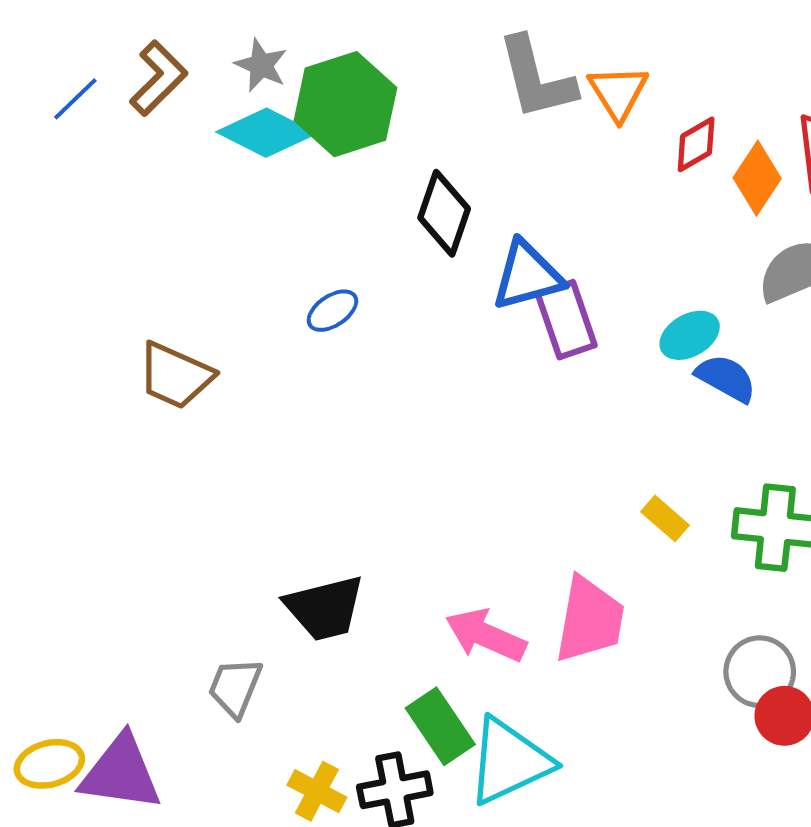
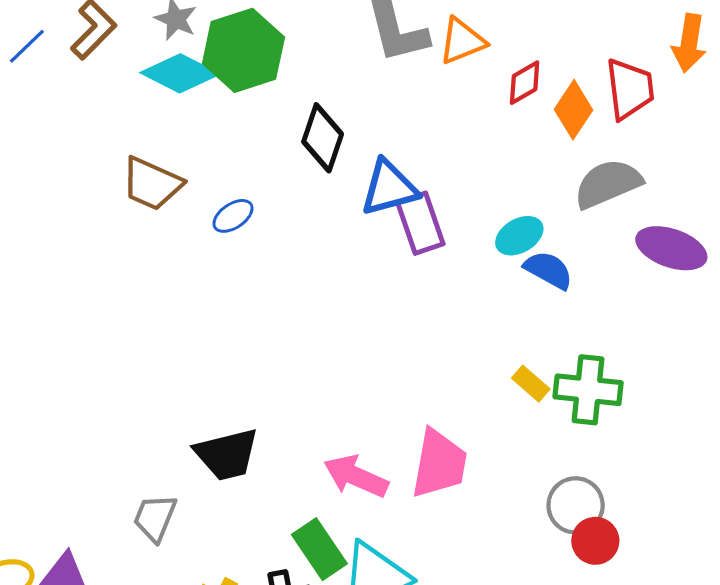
orange triangle: (618, 92) -> (462, 41), turned 40
brown trapezoid: (175, 376) -> (152, 184), moved
yellow rectangle: (665, 518) -> (531, 384), moved

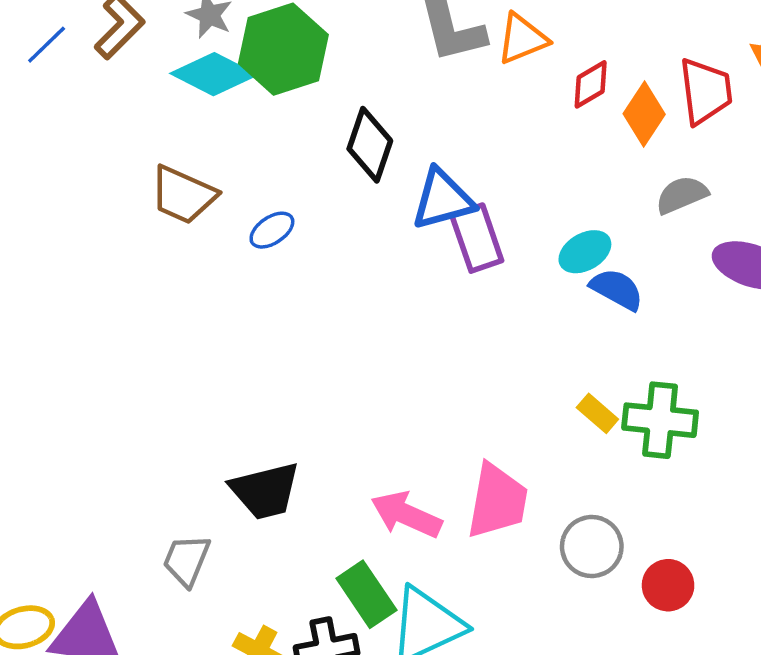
gray semicircle: (608, 184) -> (682, 195), size x0.7
gray circle: (576, 505) -> (592, 547), moved

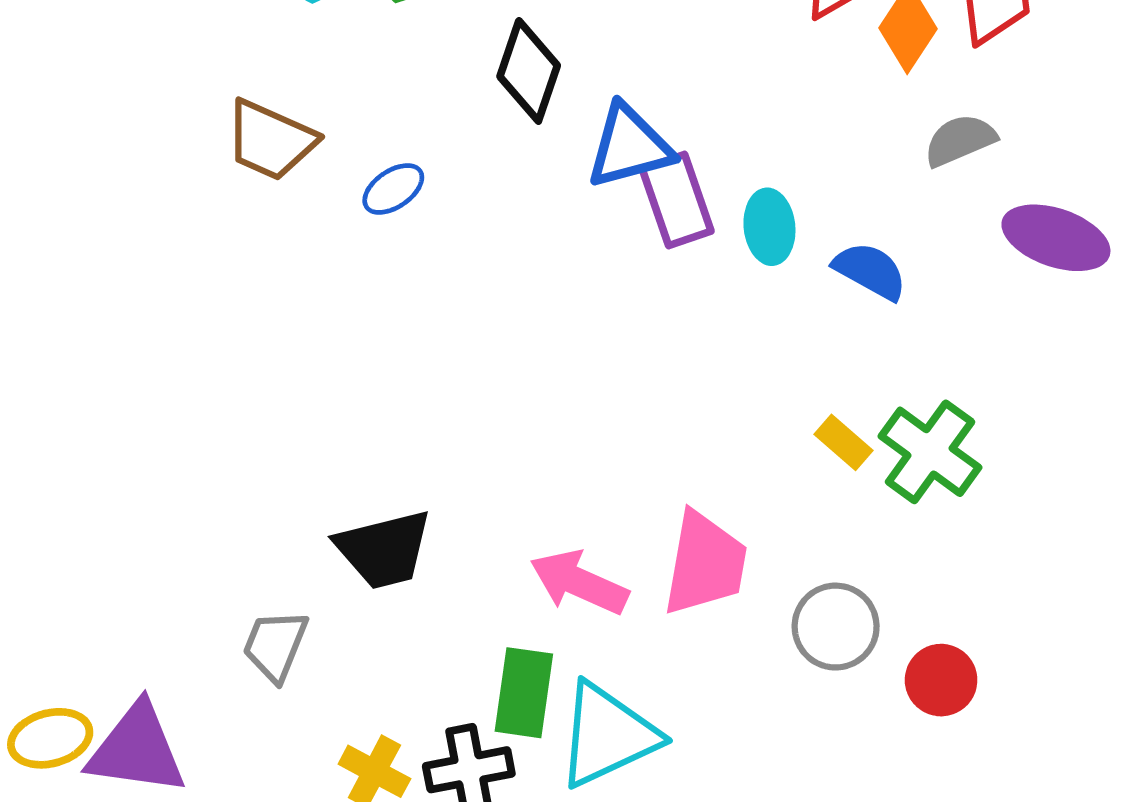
cyan ellipse: (585, 252) -> (769, 227), moved, turned -66
green cross: (660, 420) -> (930, 452), turned 30
green rectangle: (366, 594) -> (524, 693), turned 42

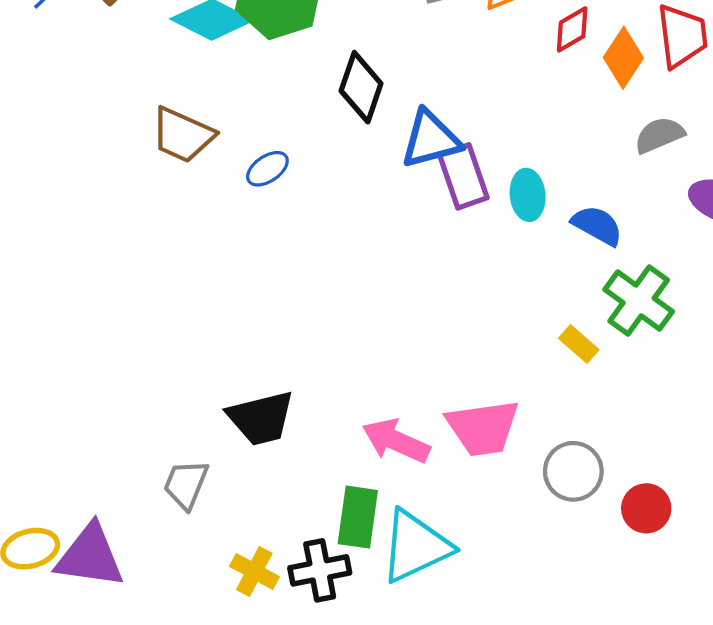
green cross: (930, 452) -> (639, 300), moved
pink trapezoid: (705, 564) -> (483, 428), turned 72

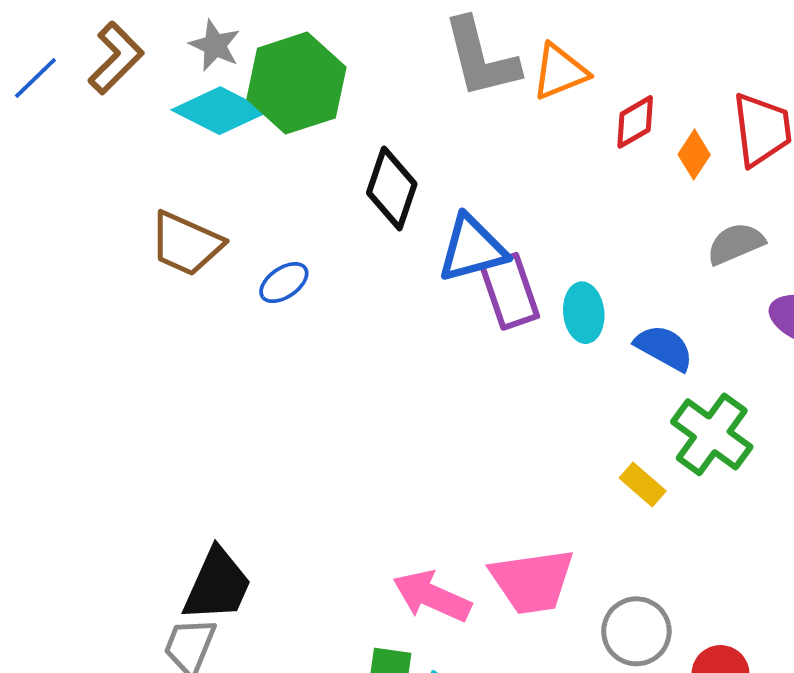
orange diamond: (623, 58) -> (694, 155), size x0.7
black trapezoid: (261, 418) -> (217, 585), moved, turned -52

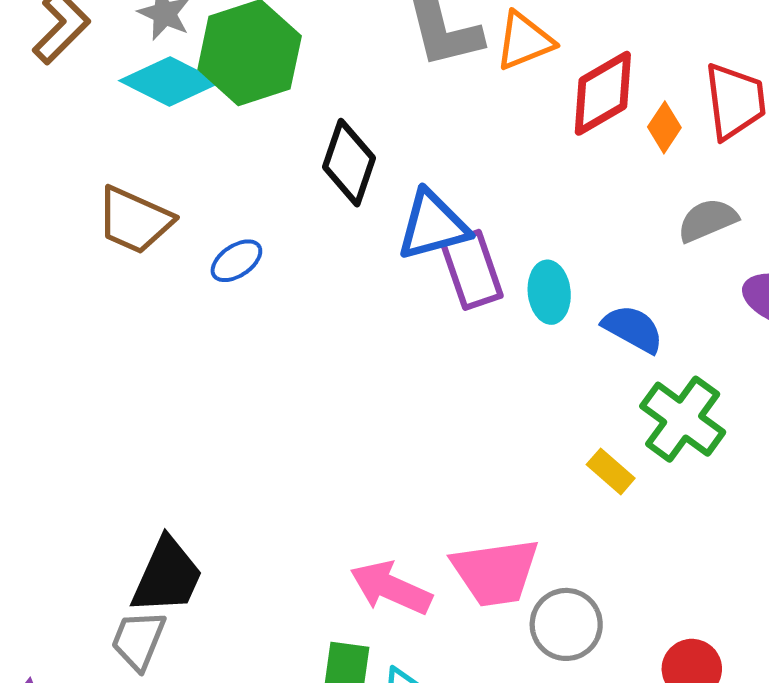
red diamond: (635, 122) -> (603, 93), size x1.5
gray circle: (636, 631) -> (566, 624), moved

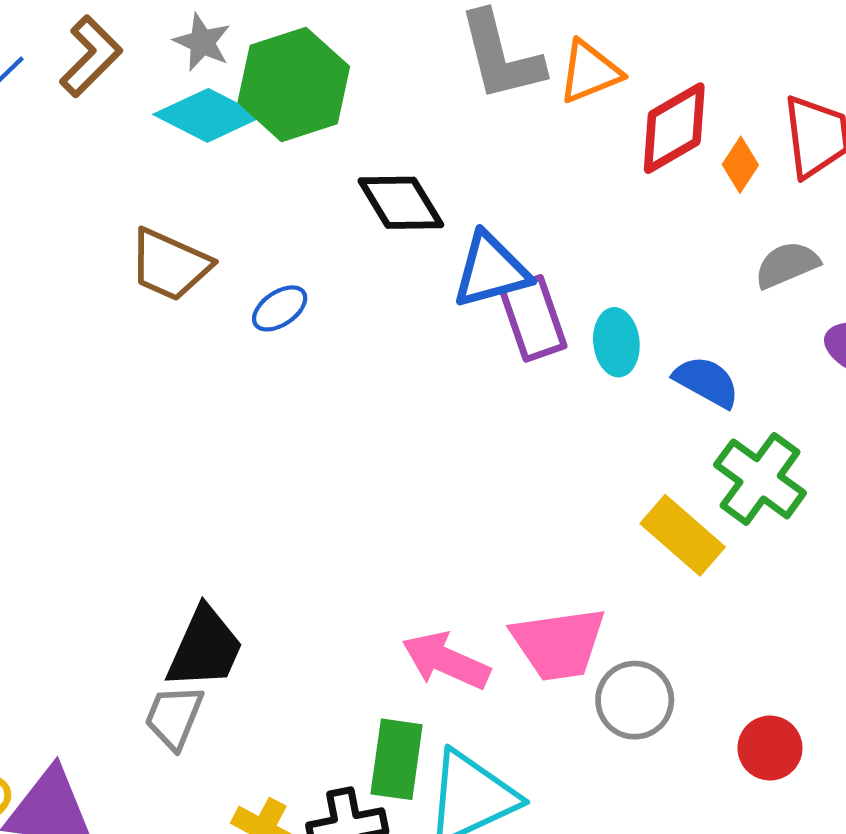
black diamond: (349, 163) -> (401, 203), turned -50
yellow rectangle: (611, 471) -> (683, 535), size x1.6

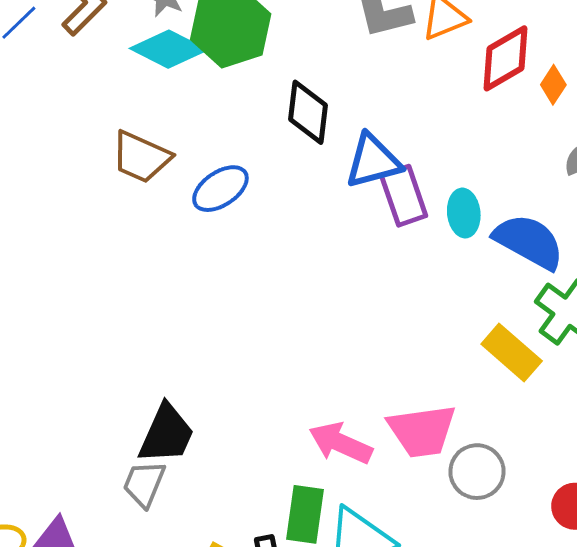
black diamond: (401, 203) -> (308, 112), turned 38
blue ellipse: (280, 308) -> (220, 189), size x1.4
blue semicircle: (707, 382) -> (529, 242), size x1.5

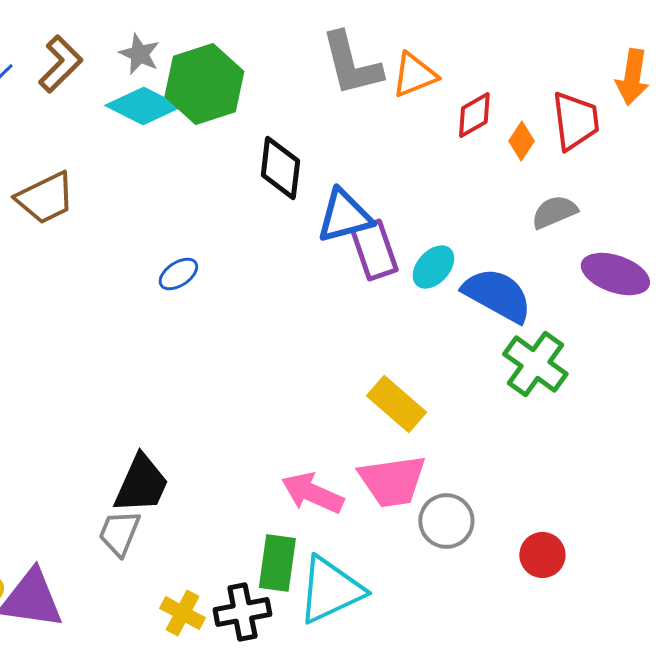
red diamond: (505, 58) -> (474, 115), size x0.7
brown trapezoid: (141, 157) -> (45, 198), moved, turned -50
blue ellipse: (220, 189) -> (178, 274), moved, size x0.7
cyan ellipse: (464, 213) -> (433, 267), turned 48
yellow rectangle: (512, 352) -> (396, 404), moved

